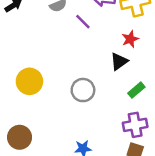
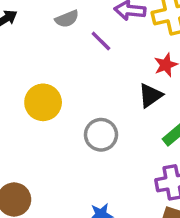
yellow circle: (29, 81) -> (43, 102), moved

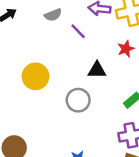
black triangle: (150, 96) -> (97, 70), moved, turned 36

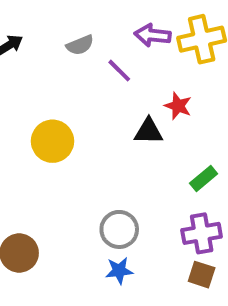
red star: (126, 49) -> (178, 106), moved, turned -30
gray circle: (78, 100) -> (119, 229), moved

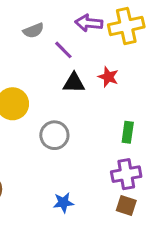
black triangle: (149, 131) -> (74, 83), moved
green rectangle: (204, 178) -> (128, 132), turned -42
gray circle: (119, 229) -> (54, 135), moved

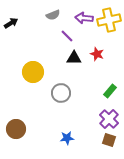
gray semicircle: (33, 30) -> (53, 15), moved
green rectangle: (128, 132) -> (110, 91), turned 32
purple cross: (126, 174) -> (109, 119), turned -36

